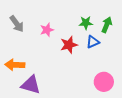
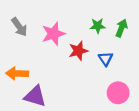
pink star: (47, 30) -> (53, 34), size x1.5
blue triangle: (93, 42) -> (106, 59), moved, turned -40

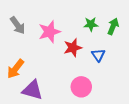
orange arrow: (17, 73) -> (15, 69), turned -54
pink circle: (118, 93) -> (81, 87), moved

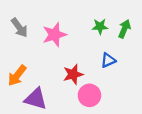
red star: (73, 48) -> (73, 74), moved
blue triangle: (98, 55) -> (108, 60), turned 40

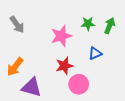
pink star: (54, 35) -> (61, 36), moved

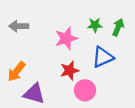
gray arrow: (17, 25) -> (19, 26), turned 126
blue triangle: (95, 53) -> (103, 57), size x1.5

